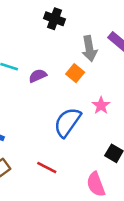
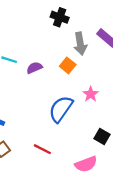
black cross: (54, 19) -> (60, 17), moved
pink semicircle: (96, 184) -> (86, 164), turned -90

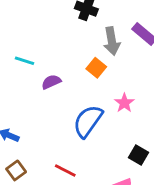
purple semicircle: (34, 68) -> (51, 82), moved

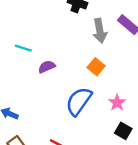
orange square: (96, 68) -> (96, 67), moved
pink star: (124, 103) -> (117, 103), moved

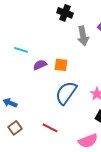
orange square: (96, 67) -> (61, 65), moved, turned -32

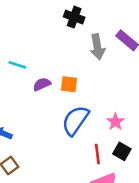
red line: (50, 128) -> (97, 154), moved, turned 56

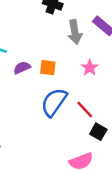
pink star: (115, 122) -> (90, 68), moved
red line: (97, 154) -> (85, 110), moved, turned -36

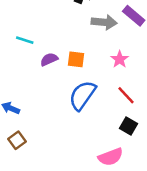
gray arrow: (75, 32) -> (104, 22), turned -75
red line: (85, 110) -> (126, 95), moved

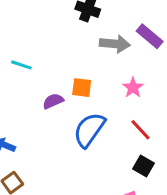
purple semicircle: (49, 59) -> (53, 101), moved

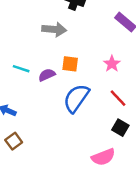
gray arrow: (115, 44) -> (54, 29), moved
cyan line: (21, 65) -> (21, 69), moved

